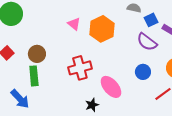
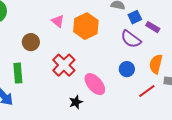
brown circle: (37, 54) -> (31, 42), moved
red cross: (80, 68) -> (64, 65), turned -30

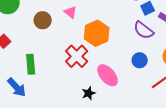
orange hexagon: (86, 26) -> (97, 33), moved
brown circle: (31, 42) -> (43, 20), moved

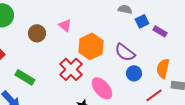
purple semicircle: (144, 30) -> (125, 52), moved
green rectangle: (31, 64) -> (25, 77), turned -54

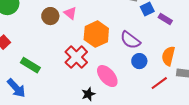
brown circle: (37, 33) -> (50, 16), moved

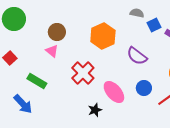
pink triangle: (70, 13) -> (52, 51), moved
orange hexagon: (96, 34) -> (103, 36), moved
blue circle: (139, 61) -> (144, 88), moved

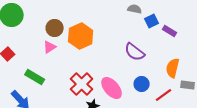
orange hexagon: (103, 36) -> (81, 36), moved
pink triangle: (52, 51) -> (50, 47), turned 48
red cross: (83, 73) -> (82, 84), moved

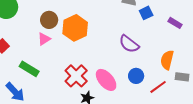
purple rectangle: (170, 31) -> (175, 23), moved

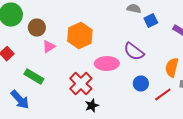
brown circle: (49, 20) -> (37, 28), moved
pink ellipse: (106, 80) -> (107, 64), moved, turned -50

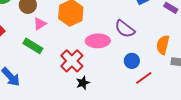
green rectangle: (34, 77) -> (33, 46), moved
red line: (163, 95) -> (144, 78), moved

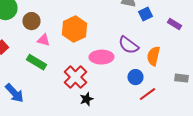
pink triangle: (40, 24) -> (43, 40), turned 48
orange semicircle: (163, 45) -> (153, 56), moved

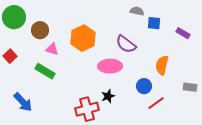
blue square: (145, 14) -> (154, 23), turned 32
purple semicircle: (128, 45) -> (126, 44), moved
red cross: (75, 77) -> (87, 109), moved, turned 30
black star: (86, 99) -> (108, 96), moved

